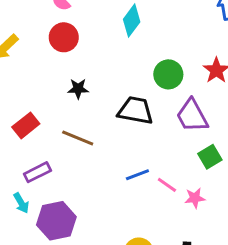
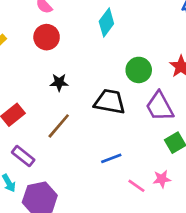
brown line: (78, 138) -> (59, 126), turned -72
purple rectangle: (37, 172) -> (23, 156), turned 65
pink line: (167, 185) -> (136, 186), moved

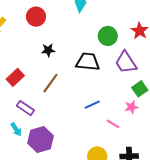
pink star: (162, 179) -> (131, 107), moved

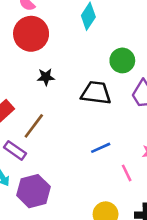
red circle: (36, 17) -> (31, 34), size x1.4
brown line: (50, 83) -> (34, 126), moved
pink line: (113, 124) -> (127, 173), turned 32

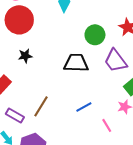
black star: (46, 77) -> (25, 56), moved
brown line: (34, 126) -> (41, 106), moved

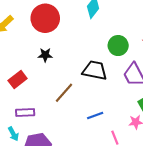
brown line: (41, 106) -> (64, 93), moved
purple rectangle: (15, 115) -> (25, 113), turned -42

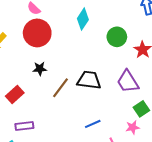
green circle: (118, 46) -> (117, 37), moved
brown line: (64, 93) -> (61, 88), moved

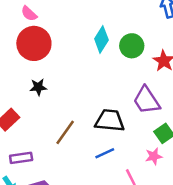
cyan diamond: (83, 19) -> (101, 39), moved
black trapezoid: (89, 80) -> (110, 121), moved
brown line: (61, 88) -> (65, 132), moved

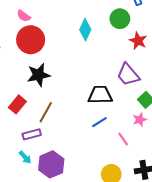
green circle: (132, 46) -> (120, 19), moved
black star: (38, 87) -> (39, 75), size x1.6
brown line: (65, 132) -> (46, 112), moved

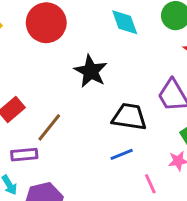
cyan diamond: (85, 30) -> (125, 22), turned -55
black star: (39, 75) -> (91, 71), moved, turned 30

